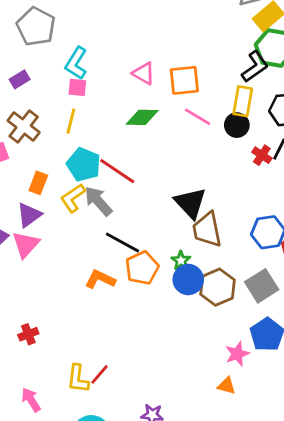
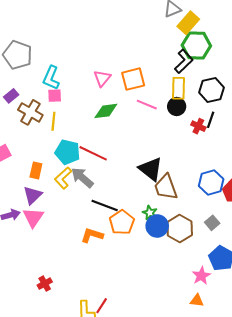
pink triangle: (144, 73) -> (102, 78), turned 48
brown cross: (24, 127) -> (30, 112), moved
gray square: (262, 286) -> (212, 223), size x0.6

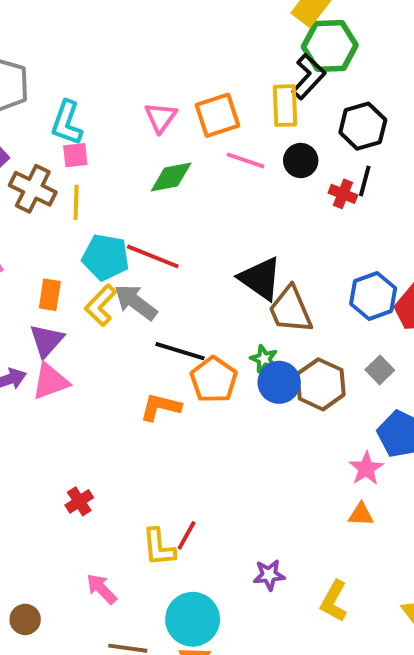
yellow rectangle: (178, 88) -> (285, 106), moved
pink triangle: (33, 217) -> (50, 381), turned 40

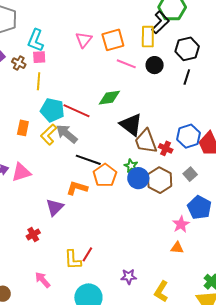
green diamond: (171, 177) -> (109, 98), moved
brown cross: (33, 189) -> (19, 63), moved, size x0.6
red cross: (343, 194) -> (166, 148), moved
purple triangle: (47, 341) -> (55, 207), moved

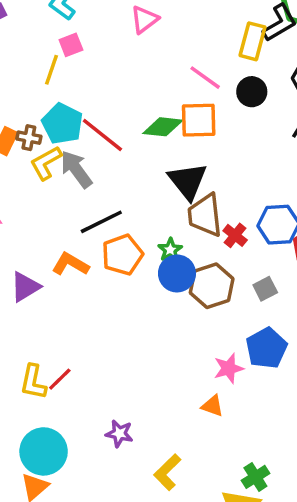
orange square: (113, 40) -> (199, 120), moved
pink square: (39, 57) -> (71, 45), moved, turned -32
brown cross: (19, 63) -> (29, 138), moved, turned -32
black line: (88, 160) -> (101, 222), turned -60

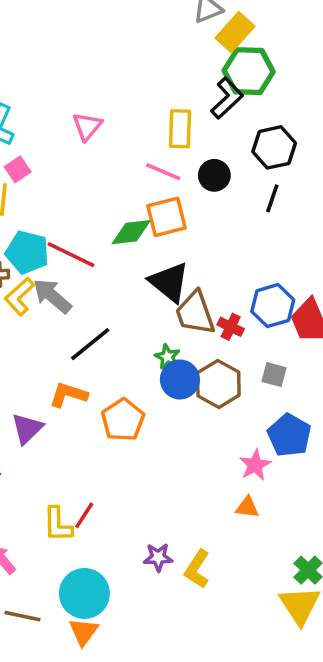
yellow rectangle: (253, 41) -> (180, 129), moved
orange pentagon: (122, 255) -> (123, 420), moved
gray square: (265, 289) -> (274, 375), turned -35
yellow L-shape: (167, 472) -> (197, 569), moved

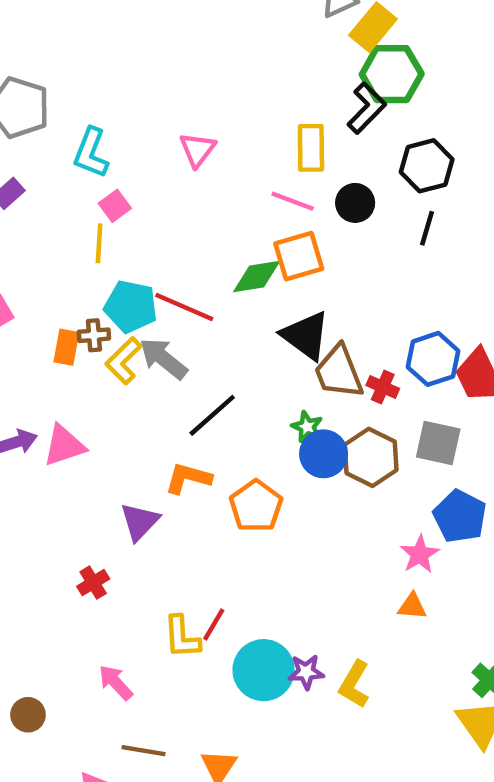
gray square: (274, 375) -> (438, 443), size x1.5
cyan circle: (84, 593) -> (264, 670), moved

